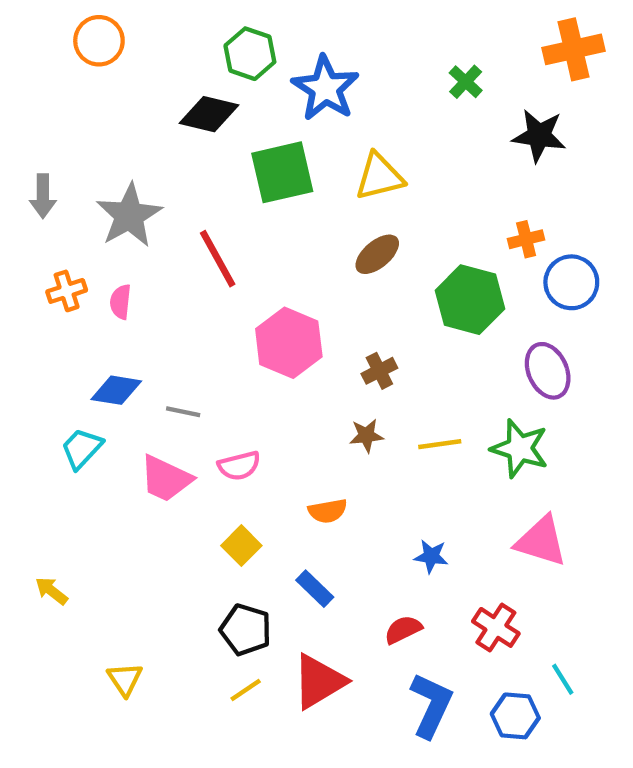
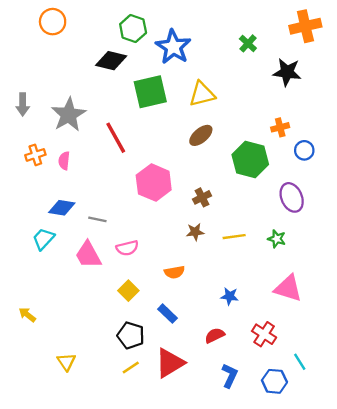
blue circle: (571, 282) -> (304, 150), size x0.7
green star: (520, 448) -> (277, 239), size x0.6
pink trapezoid: (166, 479) -> (88, 255), turned 36
blue L-shape: (431, 705) -> (230, 376), size x0.7

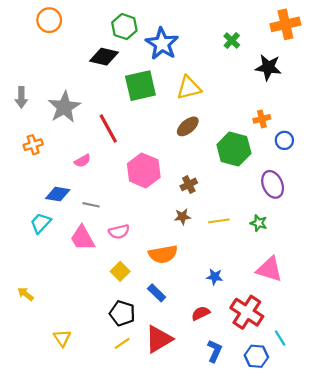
pink semicircle: (64, 161) -> (82, 161), moved, turned -126
orange semicircle: (174, 272) -> (163, 254), size x1.5
red cross: (264, 334) -> (247, 312), size x1.4

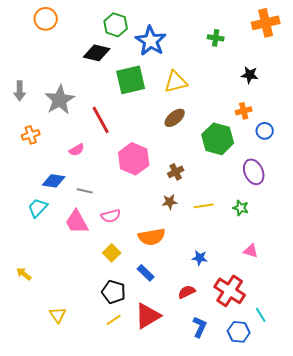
green cross: (232, 41) -> (216, 38), turned -35
black star: (268, 67) -> (250, 75), moved, size x0.7
pink triangle: (269, 269) -> (251, 251), size x0.6

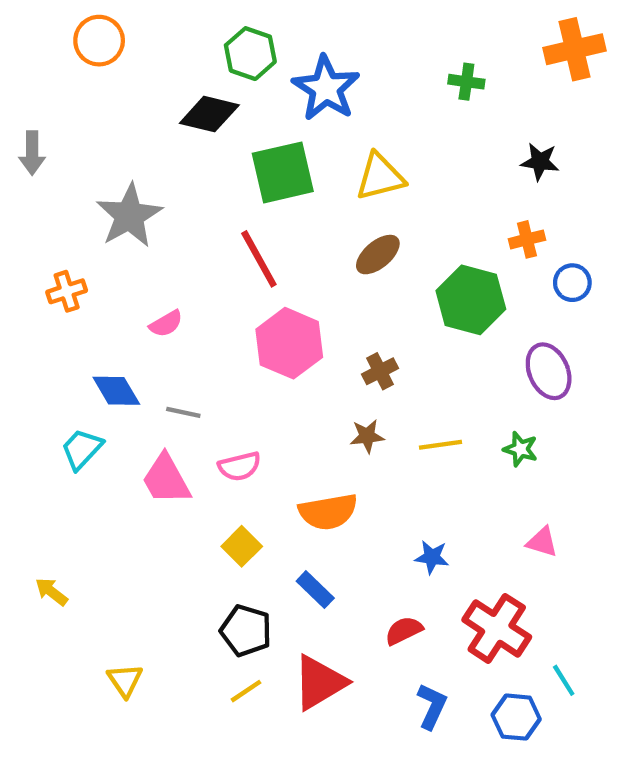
gray arrow: (20, 91) -> (32, 153), moved
red line: (101, 120) -> (259, 259), moved
blue diamond: (54, 181) -> (116, 391), turned 50

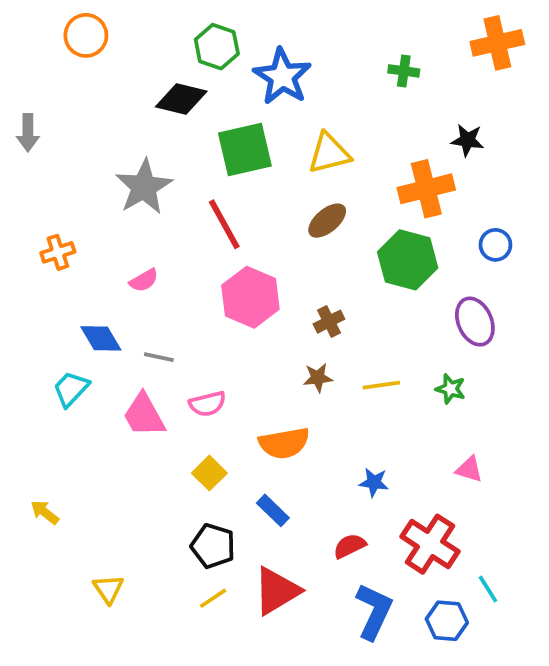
gray star: (129, 216) -> (144, 187), moved
orange cross: (527, 239) -> (426, 189), moved, size x1.8
blue L-shape: (432, 706) -> (374, 611), size x1.4

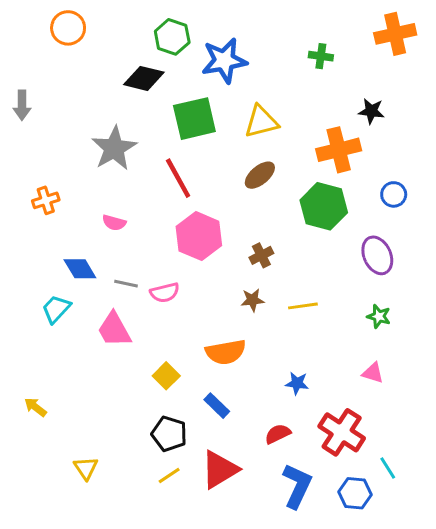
blue star: (282, 77) -> (224, 61), turned 30
pink semicircle: (144, 280) -> (114, 223), turned 45
green star: (451, 389) -> (379, 316), moved
pink semicircle: (207, 404) -> (165, 293), moved

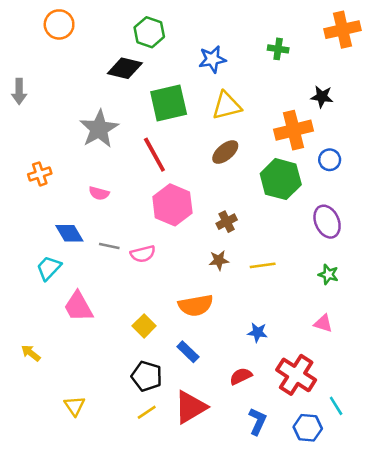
blue star: (224, 61) -> (212, 59), moved, size x0.7
blue circle: (394, 194) -> (330, 160), moved
pink trapezoid: (114, 330) -> (78, 307), moved
blue L-shape: (297, 486) -> (257, 421), size x0.7

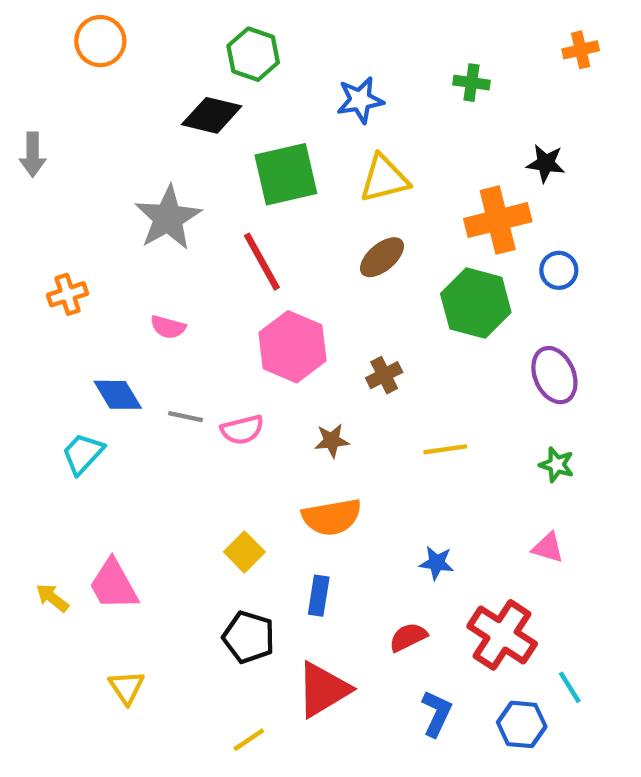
orange cross: (343, 30) -> (581, 50), size x0.6
brown star: (219, 260) -> (332, 441), moved
pink trapezoid: (78, 307) -> (113, 585), moved
blue rectangle: (188, 352) -> (319, 596), turned 55
yellow line: (147, 412) -> (249, 740), moved

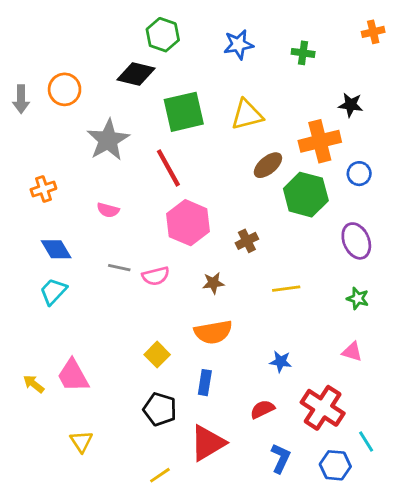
orange circle: (100, 41) -> (65, 89), moved
blue star: (360, 100) -> (238, 45), moved
brown ellipse: (382, 257) -> (268, 165), moved
blue diamond: (118, 395) -> (56, 249), moved

